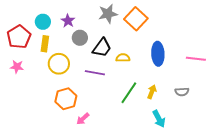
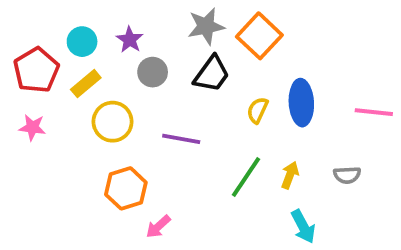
yellow rectangle: (45, 44) -> (86, 84), turned 42
black trapezoid: (102, 48) -> (212, 74), moved
yellow semicircle: (123, 58) -> (257, 110), moved, turned -64

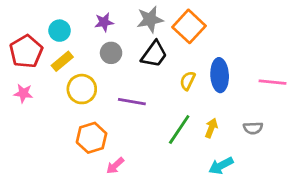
purple star: (130, 40) -> (104, 22), moved, turned 30
cyan arrow: (303, 227) -> (221, 166), turned 90

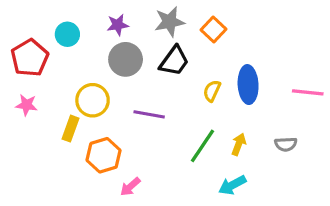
orange square: (189, 26) -> (213, 30), size x0.7
gray circle: (111, 53) -> (126, 59), size x1.4
yellow rectangle: (62, 61) -> (71, 129), moved, turned -30
cyan arrow: (221, 166) -> (232, 185), moved

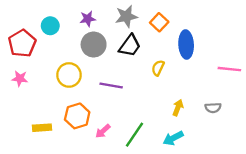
blue ellipse: (248, 85) -> (186, 45), moved
yellow rectangle: (71, 129) -> (42, 128), moved, turned 66
green line: (203, 146) -> (135, 135), moved
pink arrow: (130, 187) -> (103, 131), moved

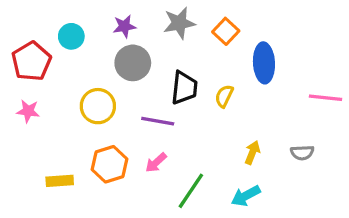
black trapezoid: (130, 46) -> (184, 88), moved, turned -30
pink arrow: (103, 131) -> (156, 163), moved

